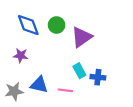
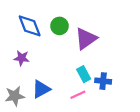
blue triangle: (39, 85) -> (41, 89), turned -42
pink line: (65, 90) -> (78, 95), moved, turned -32

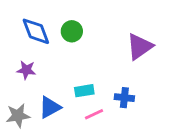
purple triangle: (86, 39) -> (140, 46), moved
cyan rectangle: (84, 74) -> (84, 91), moved, turned -70

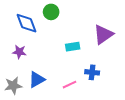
green circle: (72, 31) -> (51, 12), moved
cyan rectangle: (84, 91) -> (73, 47), moved

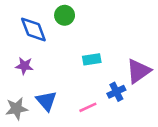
purple triangle: (103, 34) -> (138, 71), moved
blue cross: (92, 72) -> (116, 92), turned -32
blue triangle: (37, 79) -> (46, 101), turned -42

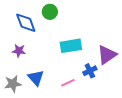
cyan rectangle: (92, 59) -> (71, 46), size x1.5

